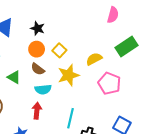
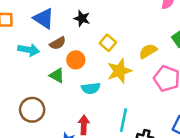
orange circle: (37, 49) -> (76, 60), moved
brown semicircle: (38, 69) -> (58, 43), moved, turned -64
red arrow: (37, 111) -> (84, 125), moved

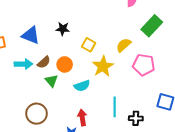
brown semicircle: (58, 43) -> (44, 62), moved
green triangle: (57, 75) -> (51, 81), turned 32

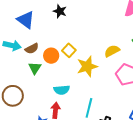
black star: (63, 29) -> (60, 11), moved
yellow square: (89, 45) -> (69, 50), moved
cyan semicircle: (82, 86) -> (62, 90), moved

